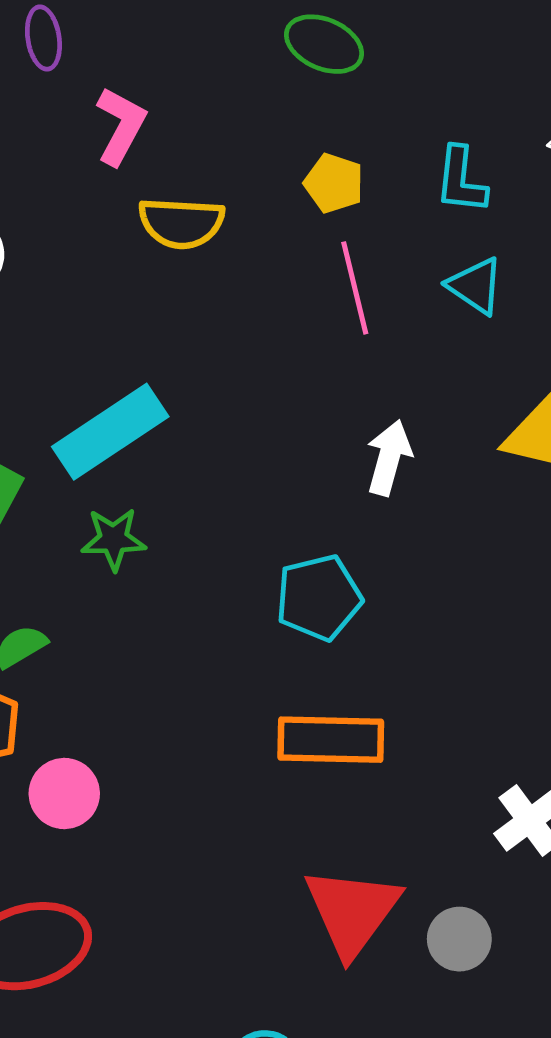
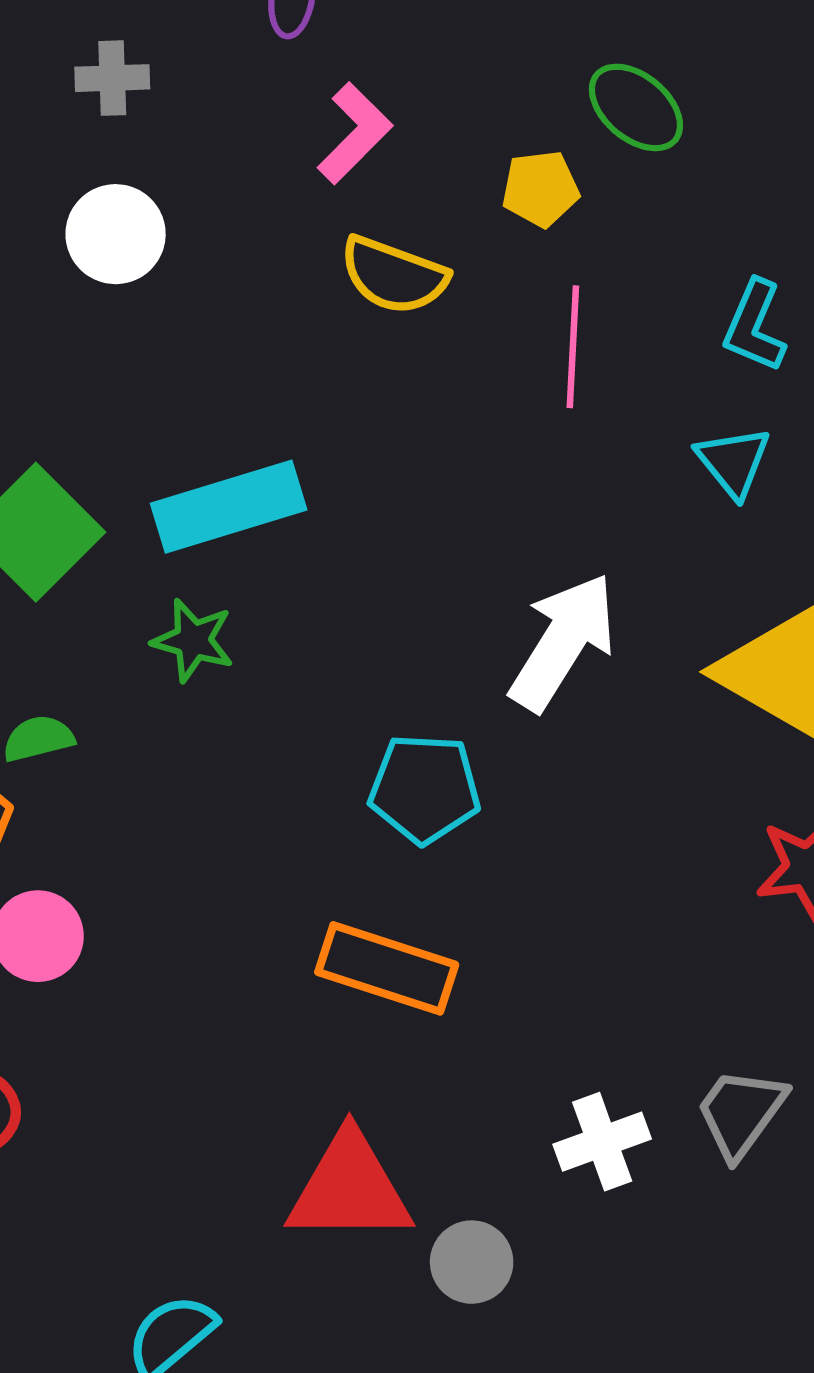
yellow pentagon: (334, 183) -> (540, 189), moved, turned 30
pink line: (355, 288) -> (573, 347), moved
white arrow: (389, 458) -> (563, 642), size x1.5
red triangle: (352, 911) -> (349, 1188), turned 37

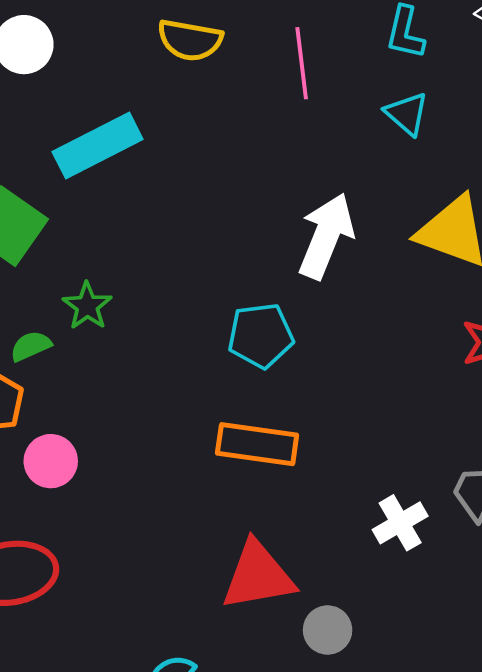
cyan rectangle: (229, 507) -> (98, 145), moved
green star: (193, 640) -> (87, 306), moved, turned 30
gray circle: (472, 1262) -> (328, 630), moved

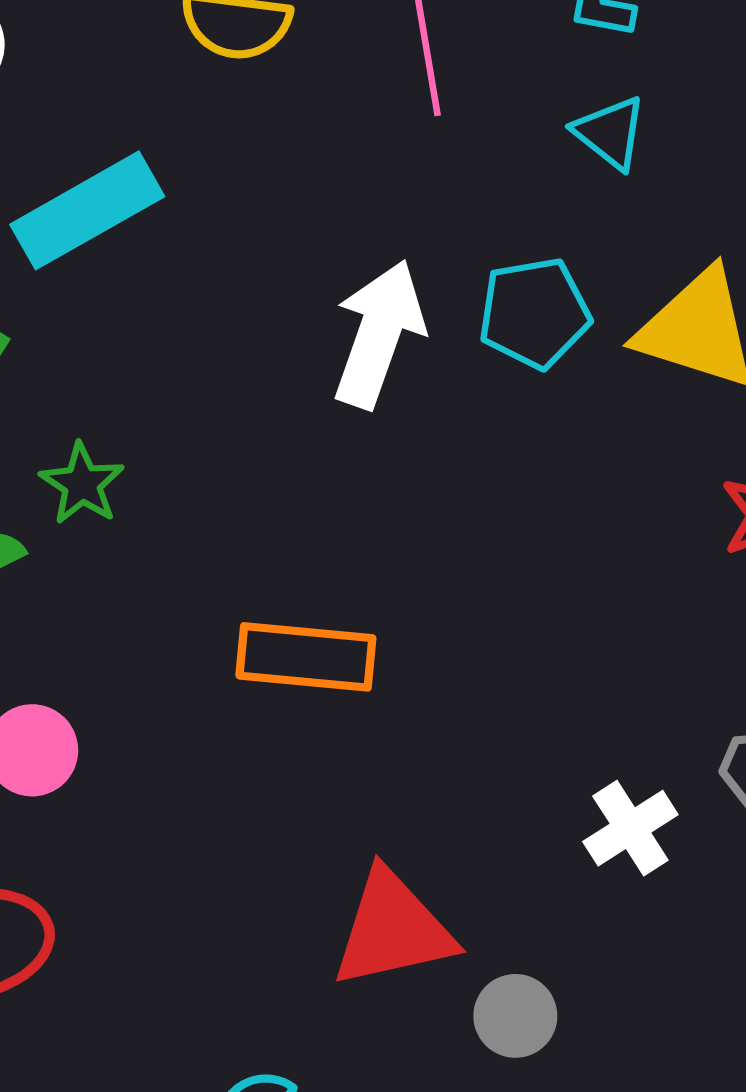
white arrow: (326, 236) -> (379, 334), moved
cyan pentagon: (261, 336) -> (534, 313), moved
orange rectangle: (257, 444) -> (306, 657), moved

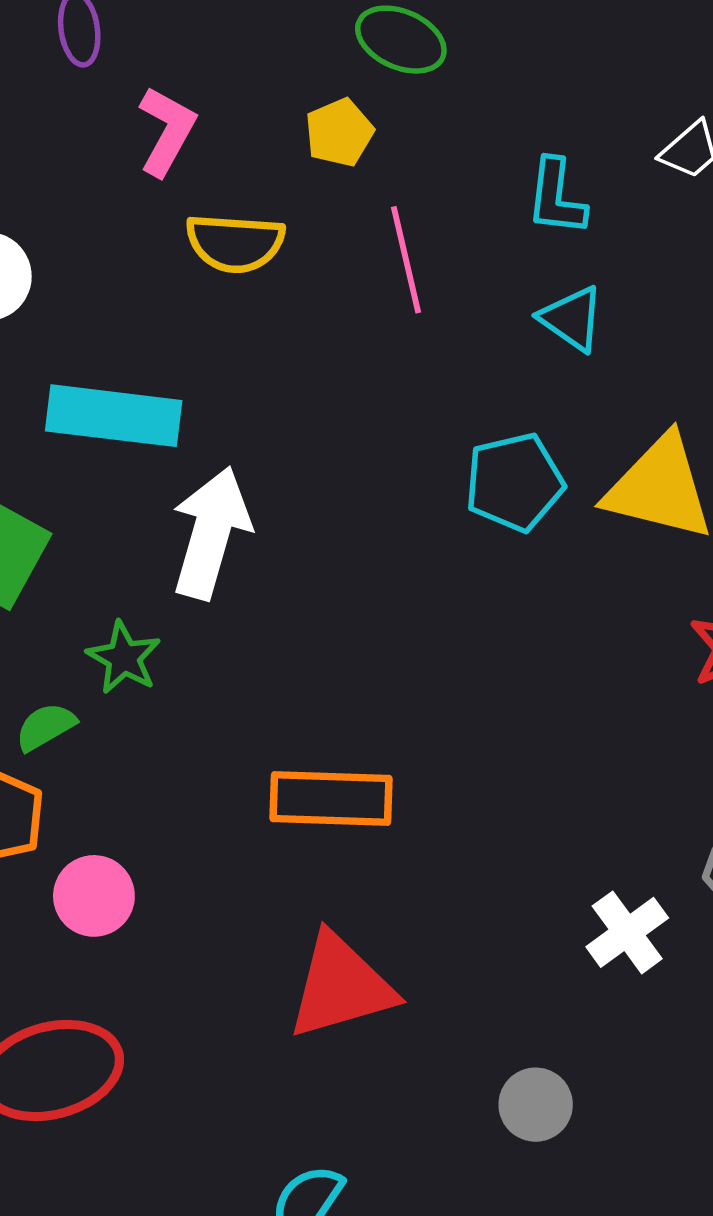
cyan rectangle: (87, 210) -> (114, 416), turned 40
white arrow: (379, 334) -> (211, 533), moved
red triangle: (393, 929) -> (341, 986), moved

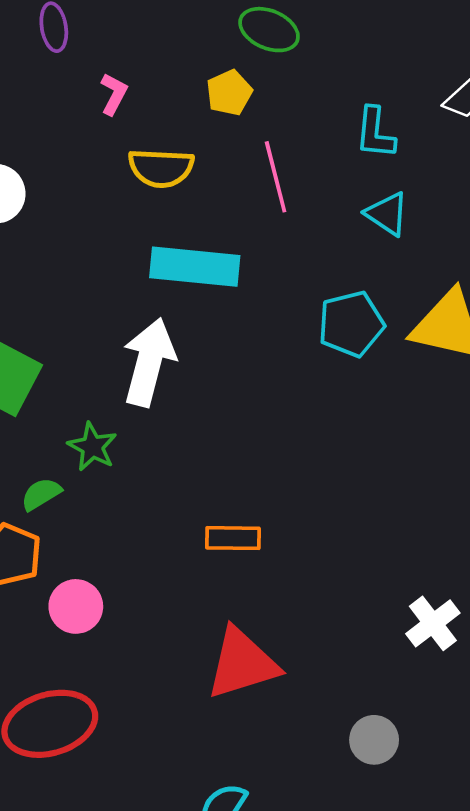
pink L-shape: (167, 131) -> (114, 94), size x0.7
cyan rectangle: (114, 416) -> (195, 267), moved
orange rectangle: (331, 799) -> (233, 538), size x0.7

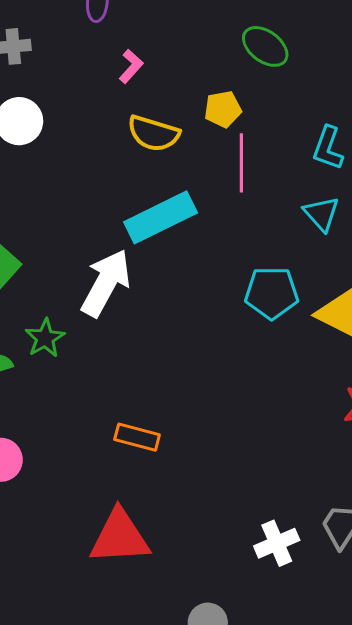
yellow pentagon: (229, 93) -> (223, 109), moved
cyan rectangle: (195, 267) -> (161, 217), turned -46

